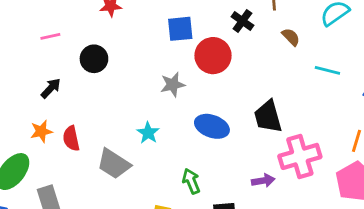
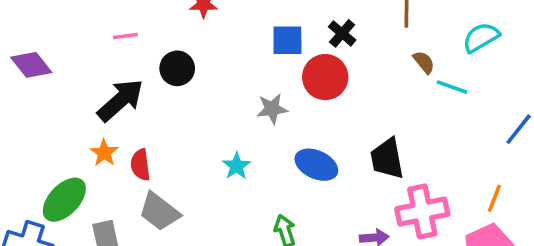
black cross: (242, 21) -> (342, 33), moved
cyan line: (327, 70) -> (452, 87), moved
black arrow: (51, 88) -> (120, 100), size x1.8
orange star: (41, 131) -> (104, 153), turned -30
gray trapezoid: (114, 164) -> (159, 212), moved

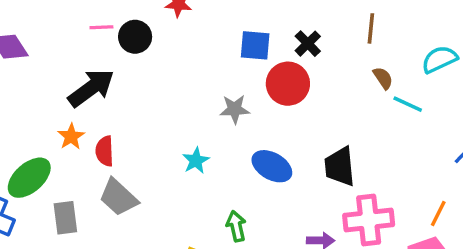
black circle: (177, 68) -> (135, 37), moved

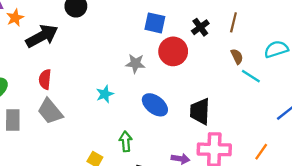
black cross: (308, 44) -> (200, 27), moved
orange star: (71, 137) -> (15, 18), moved

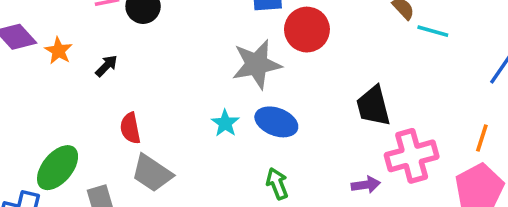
black arrow: (42, 36) -> (106, 66), size x0.5
gray star: (135, 63) -> (257, 64), size x1.6
blue ellipse: (155, 105) -> (276, 122), moved

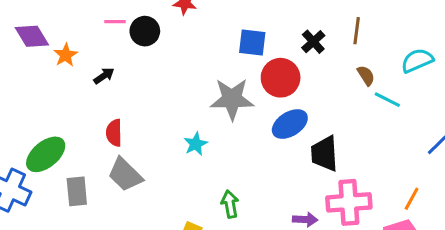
blue ellipse: (276, 122) -> (290, 124), moved, turned -64

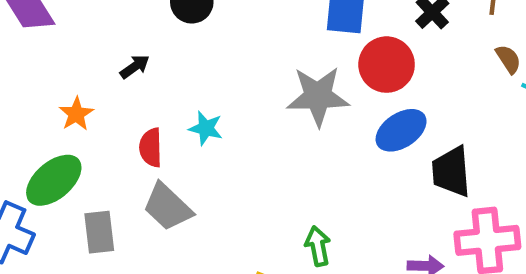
orange star: (66, 55) -> (76, 114), moved
cyan star: (196, 144) -> (206, 128), moved, turned -30

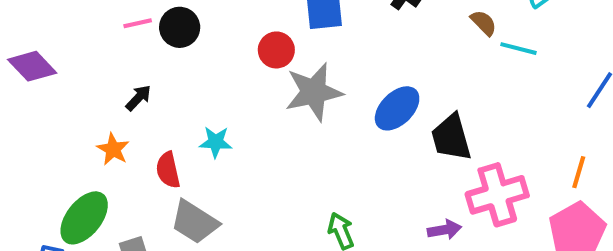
red circle: (387, 65) -> (276, 50), moved, size x0.7
orange star: (76, 114) -> (113, 149), moved

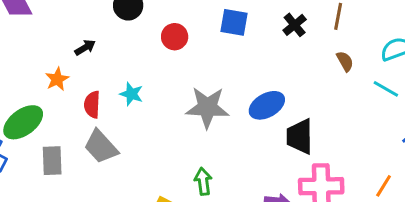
cyan line: (519, 49) -> (386, 89), moved
red circle: (276, 50) -> (175, 37), moved
gray star: (314, 92) -> (207, 107), moved

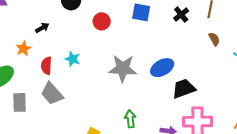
black trapezoid: (300, 137) -> (184, 89), turned 70
green arrow: (203, 181) -> (130, 119), moved

